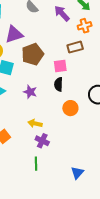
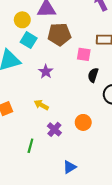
black semicircle: (58, 84) -> (93, 75), moved
orange circle: (70, 108) -> (83, 122), moved
purple cross: (42, 141) -> (54, 129), moved

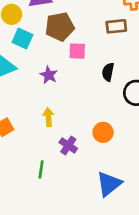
pink square: (84, 54) -> (77, 51), moved
yellow arrow: (41, 105) -> (48, 117), turned 64
blue triangle: (70, 167) -> (109, 184), moved, size x1.5

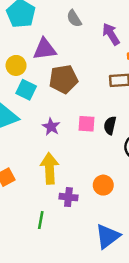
pink square: (77, 51) -> (87, 124), moved
yellow arrow: (48, 117) -> (50, 168), size x1.6
purple cross: (68, 145) -> (68, 197), turned -30

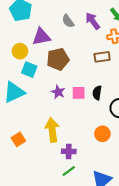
gray semicircle: (74, 18) -> (68, 21), moved
purple star: (51, 127) -> (58, 92), moved
orange circle: (103, 185) -> (102, 134), moved
green line: (41, 220) -> (69, 171), moved, turned 48

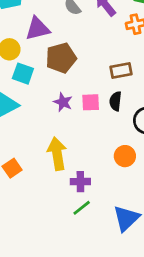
brown rectangle: (102, 57) -> (121, 71), moved

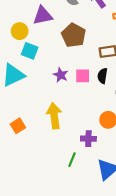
brown pentagon: (61, 58) -> (74, 35), moved, turned -30
purple cross: (80, 182) -> (88, 139), moved
green line: (82, 208) -> (72, 160), turned -32

